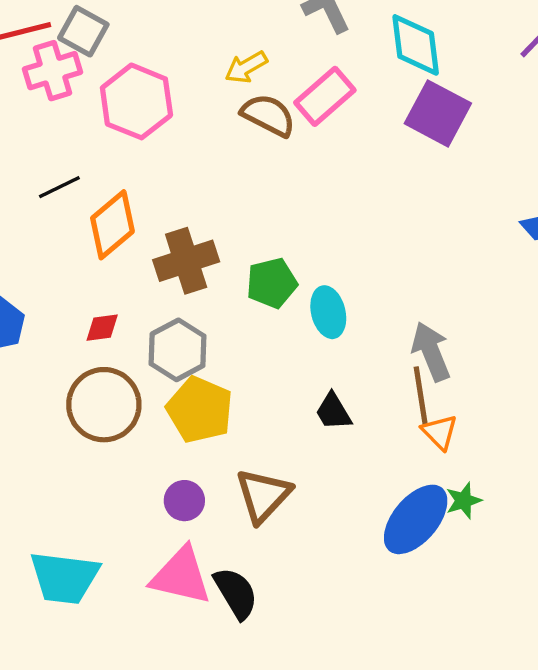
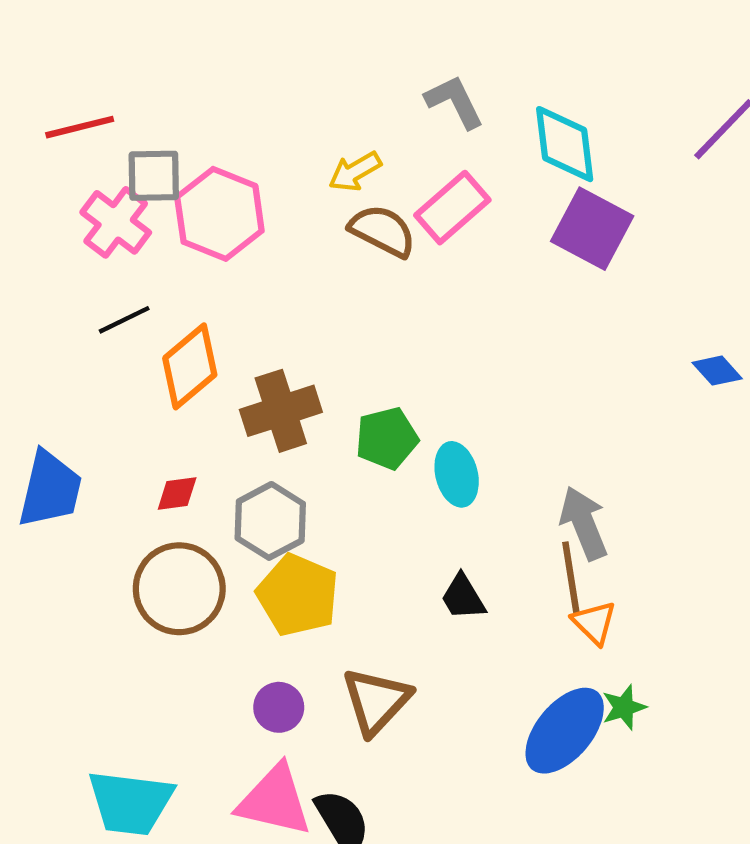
gray square: (83, 31) -> (154, 176), moved, turned -30
pink cross: (52, 71) -> (116, 222), moved, turned -36

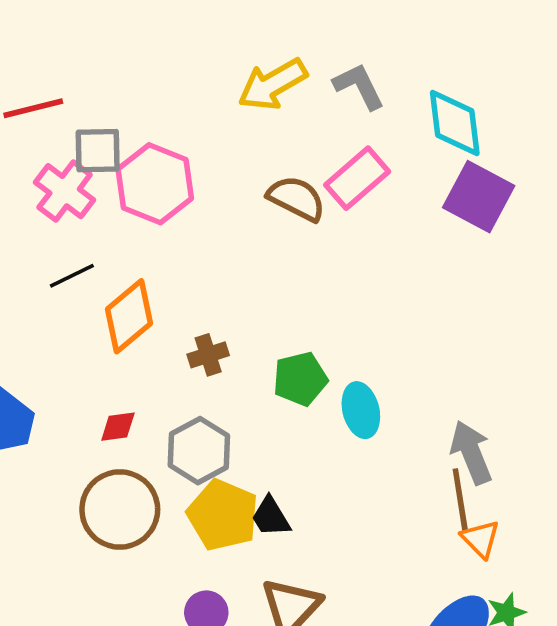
yellow arrow: (355, 172) -> (273, 84), moved, size x1.5
brown cross: (281, 411) -> (208, 355), size x0.6
black trapezoid: (463, 597) -> (271, 517), moved

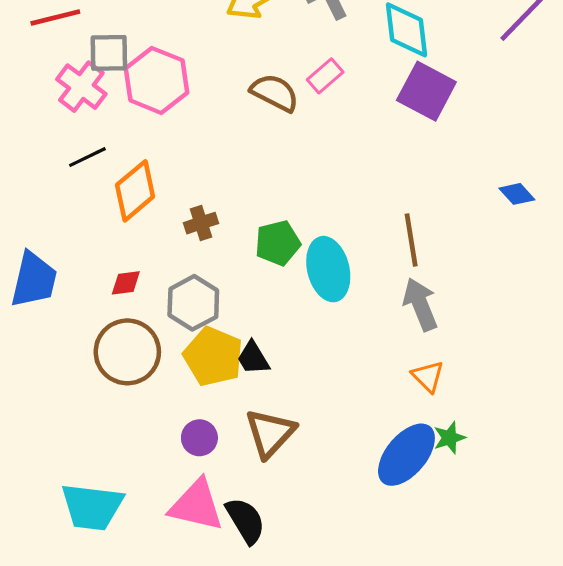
pink rectangle: (357, 178) -> (325, 76), size x0.7
cyan ellipse: (361, 410) -> (328, 269), size x1.4
brown line: (460, 500) -> (411, 240), moved

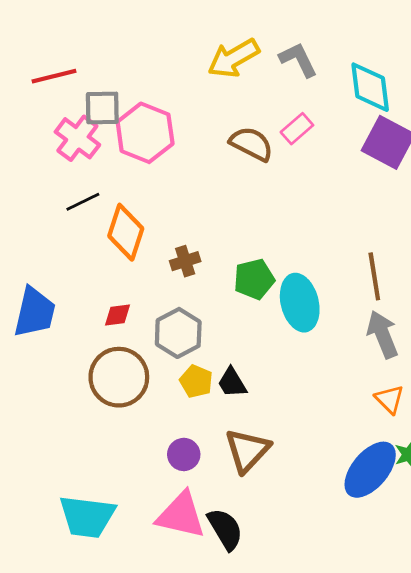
orange diamond: (135, 191) -> (126, 232), turned -32
yellow pentagon: (213, 356) -> (196, 381), size x0.6

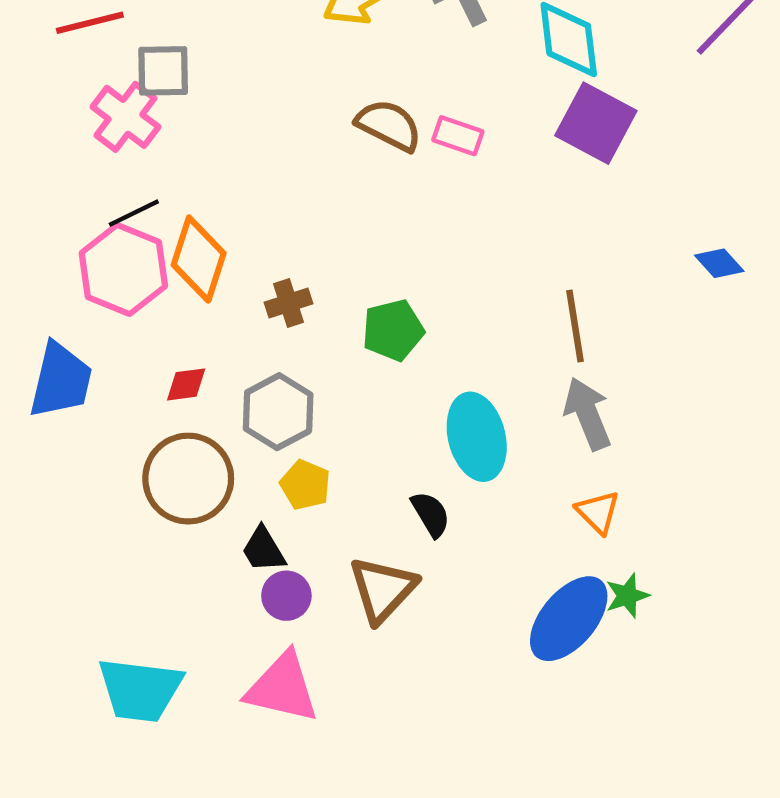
pink rectangle: (297, 129) -> (458, 136), moved, turned 60
pink hexagon: (145, 133) -> (123, 269), moved
cyan ellipse: (300, 303) -> (477, 437), moved
black trapezoid: (232, 383) -> (263, 550), moved
black semicircle: (225, 529) -> (431, 514), moved, size x0.7

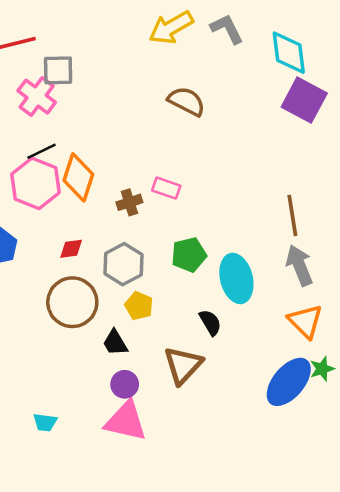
pink rectangle: (458, 136) -> (166, 188), moved
green pentagon: (393, 330) -> (189, 255), moved
orange triangle: (598, 512) -> (305, 321), size x1.4
purple circle: (286, 596) -> (125, 384), moved
cyan trapezoid: (140, 690) -> (45, 422), size x0.5

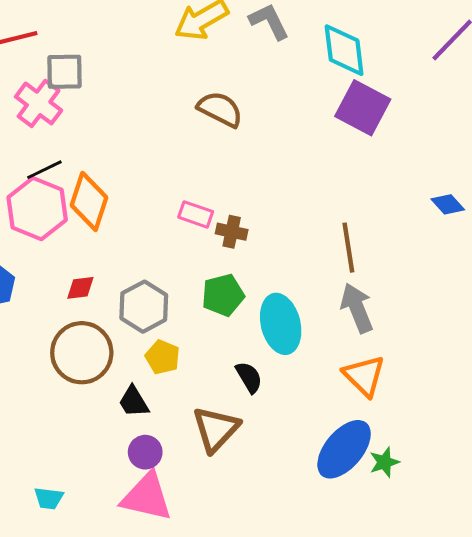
brown cross: (129, 202) -> (232, 232), moved, turned 30
green star: (322, 369) -> (384, 462), moved

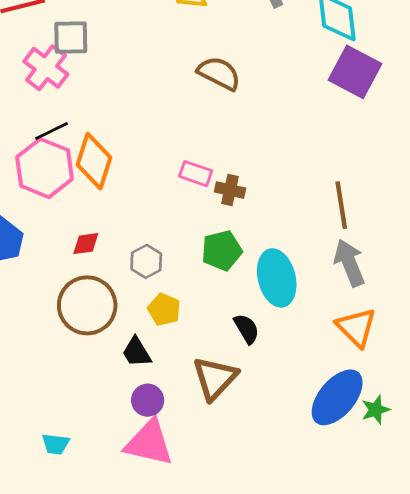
gray hexagon: (144, 307) -> (146, 261), size x0.7

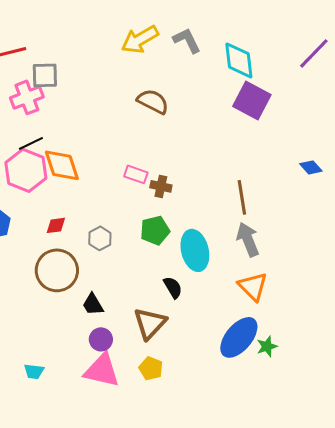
pink cross: (46, 68) -> (27, 97), turned 32
orange diamond: (94, 161) -> (62, 165), turned -36
yellow pentagon: (164, 309) -> (151, 368), moved

